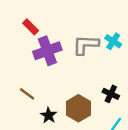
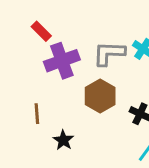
brown line: (27, 94) -> (37, 114), turned 49
brown hexagon: (78, 108) -> (100, 96), moved

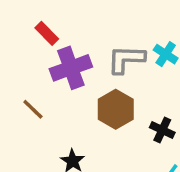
brown line: (37, 114) -> (33, 109), moved, turned -42

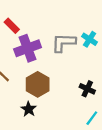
brown hexagon: (116, 109) -> (38, 84), moved

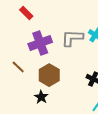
red rectangle: (12, 26) -> (26, 13), moved

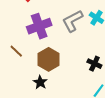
gray L-shape: (72, 38) -> (73, 21), turned -30

